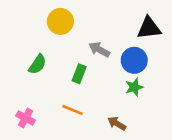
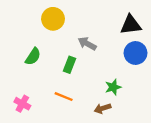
blue circle: (134, 60) -> (135, 53), moved
green star: (134, 87) -> (113, 87), moved
brown arrow: (117, 123) -> (102, 108), turned -49

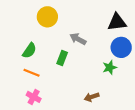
green star: (113, 87) -> (110, 67), moved
orange line: (64, 97) -> (32, 73), moved
pink cross: (22, 104) -> (34, 97), moved

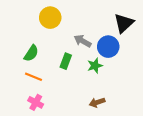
black triangle: (117, 22) -> (124, 23), turned -36
blue circle: (121, 47) -> (108, 47), moved
green star: (110, 67) -> (95, 66), moved

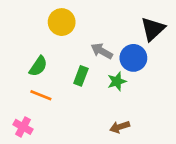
pink cross: (36, 102) -> (23, 127), moved

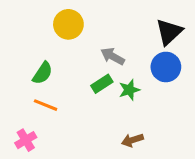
blue circle: (133, 58) -> (166, 67), moved
green rectangle: (81, 76) -> (102, 84), moved, turned 36
pink cross: (23, 127) -> (26, 140), turned 30

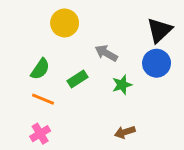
green rectangle: (102, 84) -> (78, 79), moved
pink cross: (26, 140) -> (40, 134), moved

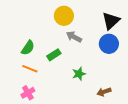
yellow circle: (65, 23) -> (64, 16), moved
green star: (122, 85) -> (79, 74), moved
brown arrow: (125, 132) -> (104, 92), moved

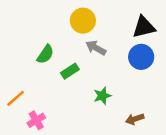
black triangle: (111, 21) -> (144, 27), turned 30
green semicircle: (28, 48) -> (45, 54), moved
orange line: (30, 69) -> (16, 98), moved, turned -63

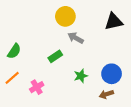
green semicircle: (45, 54) -> (14, 51), moved
blue circle: (141, 57) -> (112, 74), moved
pink cross: (36, 120) -> (37, 87), moved

